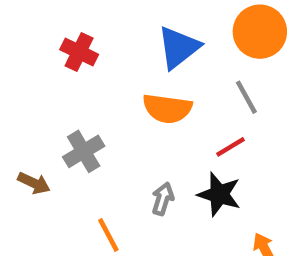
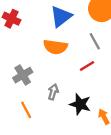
gray cross: (84, 151) -> (23, 75), moved
black star: (219, 194) -> (80, 104), moved

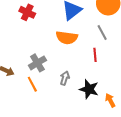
red line: (87, 66) -> (95, 55), turned -64
orange line: (26, 110) -> (32, 84), moved

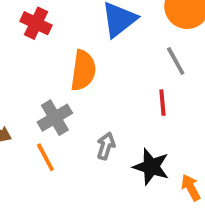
orange semicircle: (67, 38) -> (83, 70), moved, turned -90

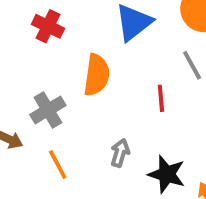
red line: (162, 103) -> (161, 98), moved
gray cross: (55, 118) -> (48, 110), moved

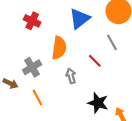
red line: (161, 98) -> (95, 61), turned -40
gray arrow: (120, 153) -> (71, 76), moved, turned -32

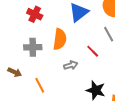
gray cross: (32, 67) -> (33, 47), moved, turned 30
gray arrow: (71, 76) -> (71, 65), turned 88

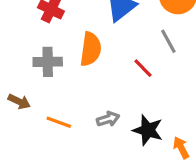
gray arrow: (71, 65) -> (108, 119), moved
orange line: (40, 85) -> (59, 122), turned -42

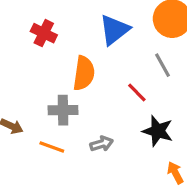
gray cross: (48, 62) -> (63, 110), moved
black star: (148, 130) -> (158, 131), moved

